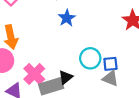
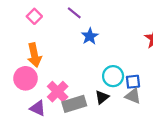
black triangle: (66, 77) -> (102, 97), moved

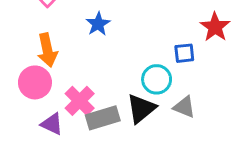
blue star: (90, 36) -> (98, 24), moved
blue square: (133, 82) -> (184, 53), moved
black triangle: (102, 97) -> (141, 109), size x1.5

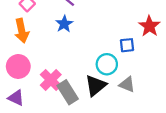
orange arrow: (47, 50) -> (22, 31), moved
gray rectangle: (103, 118) -> (68, 92), turned 75
purple triangle: (52, 124) -> (16, 98), moved

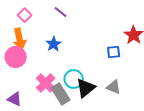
blue star: (64, 24) -> (54, 44), moved
cyan circle: (107, 64) -> (74, 79), moved
pink circle: (18, 66) -> (16, 57), moved

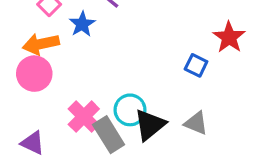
orange arrow: (20, 39) -> (41, 44), turned 90
blue star: (54, 44) -> (82, 24), moved
blue square: (114, 52) -> (196, 65), turned 32

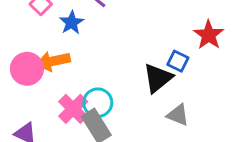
orange arrow: (41, 44) -> (53, 61), moved
cyan circle: (130, 110) -> (98, 103), moved
black triangle: (150, 125) -> (158, 78), moved

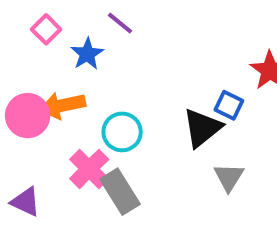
cyan circle: (98, 103) -> (122, 132), moved
gray triangle: (178, 115) -> (229, 177), turned 40

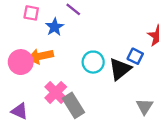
pink square: (46, 29) -> (31, 13), turned -35
cyan circle: (122, 132) -> (93, 62), moved
gray triangle: (229, 177) -> (145, 106), moved

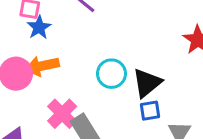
blue star: (55, 27) -> (39, 27), moved
blue square: (135, 56) -> (150, 111), moved, turned -35

